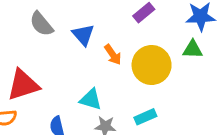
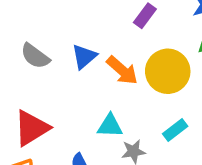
blue triangle: (83, 35) -> (84, 57), turned 45
orange arrow: (113, 55) -> (122, 70), size x1.4

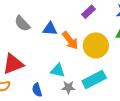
blue triangle: (84, 57) -> (50, 29), turned 35
cyan rectangle: (175, 130) -> (94, 79), size x1.6

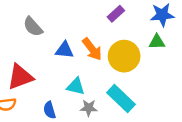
blue triangle: (50, 29) -> (64, 50), moved
cyan rectangle: (94, 79) -> (121, 98), turned 70

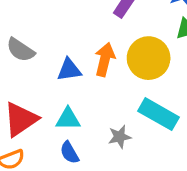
orange arrow: (92, 49) -> (105, 59), turned -115
cyan triangle: (76, 86) -> (68, 119), moved

